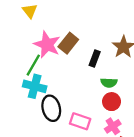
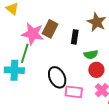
cyan cross: (35, 86) -> (14, 70), moved
black ellipse: (51, 108) -> (57, 77), moved

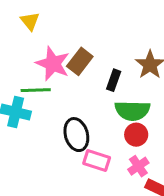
green line: (25, 53) -> (36, 90), turned 60
green semicircle: (91, 55) -> (132, 111), size x1.6

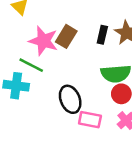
black rectangle: (114, 80) -> (102, 35), moved
green line: (36, 90) -> (31, 65), turned 35

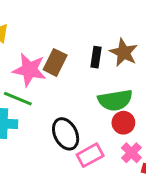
pink rectangle: (90, 120) -> (90, 155), turned -35

